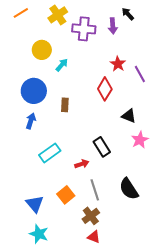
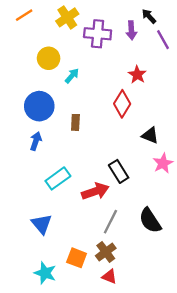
purple line: (140, 74) -> (163, 40), moved
red arrow: (82, 164) -> (95, 191), size x1.6
gray line: (95, 190) -> (110, 222), turned 45
orange square: (66, 195) -> (77, 258), moved, turned -30
blue triangle: (35, 204) -> (42, 224), moved

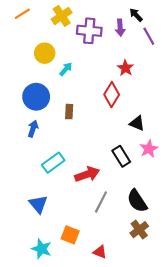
black rectangle: (119, 171) -> (121, 156), moved
brown cross: (106, 252) -> (139, 230), moved

